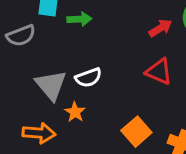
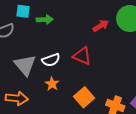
red triangle: (159, 72) -> (82, 56), moved
orange star: (75, 112) -> (52, 84), moved

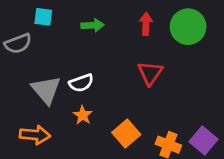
green arrow: (45, 20) -> (92, 25), moved
red arrow: (101, 26) -> (146, 24), moved, turned -56
red triangle: (82, 56) -> (150, 73), moved, turned 42

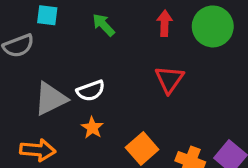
green arrow: (92, 25) -> (104, 25), turned -130
gray triangle: (46, 90) -> (51, 99), turned 44

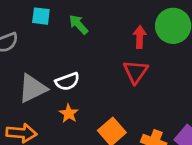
cyan square: (47, 15) -> (41, 16), moved
red arrow: (165, 23) -> (140, 37), moved

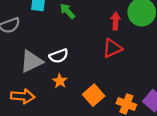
red triangle: (136, 72) -> (112, 48), turned 30

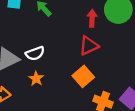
orange square: (94, 95) -> (83, 76), moved

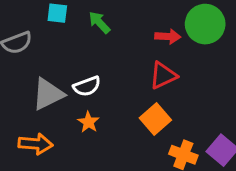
red arrow: (92, 18) -> (168, 36), turned 91

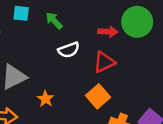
white semicircle: (87, 86) -> (69, 50), moved

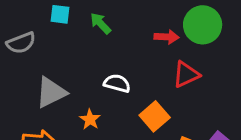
white semicircle: (69, 50) -> (117, 83), moved, turned -145
red triangle: (104, 62) -> (186, 74), moved

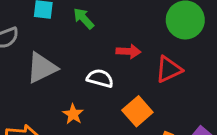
red arrow: (167, 37) -> (128, 51), moved
gray triangle: (51, 92) -> (42, 68), moved

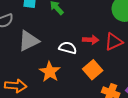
red arrow: (128, 51) -> (91, 40), moved
orange star: (73, 114) -> (50, 72), size x1.5

